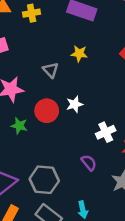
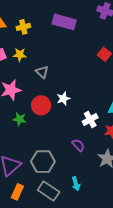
yellow star: (79, 54) -> (20, 55), moved

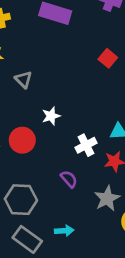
red circle: (41, 105) -> (22, 140), moved
cyan arrow: (76, 184) -> (64, 231), turned -80

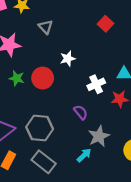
red square: (108, 58) -> (105, 24), moved
gray star: (107, 198) -> (99, 136), moved
cyan arrow: (64, 231) -> (84, 155), moved, turned -42

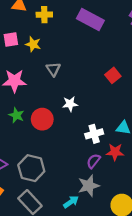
purple semicircle: (81, 112) -> (94, 161), moved, turned -112

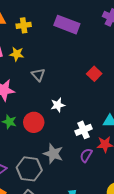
gray star: (89, 186) -> (53, 154), moved, turned -30

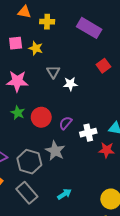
red square: (94, 74) -> (103, 66), moved
white star: (58, 105) -> (70, 84), moved
purple semicircle: (86, 155) -> (66, 123), moved

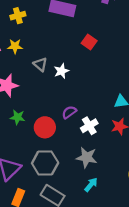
red circle: (41, 117) -> (45, 127), moved
purple semicircle: (66, 123) -> (69, 112), turned 32
white cross: (88, 133) -> (89, 126), moved
gray star: (55, 151) -> (87, 157), moved

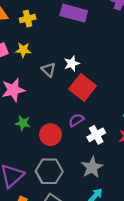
red square: (89, 42) -> (83, 87), moved, size x1.6
white star: (61, 71) -> (72, 64), moved
gray star: (87, 157) -> (92, 167), turned 30

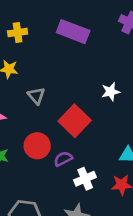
white star: (72, 64) -> (111, 92), moved
red circle: (51, 135) -> (37, 146), moved

